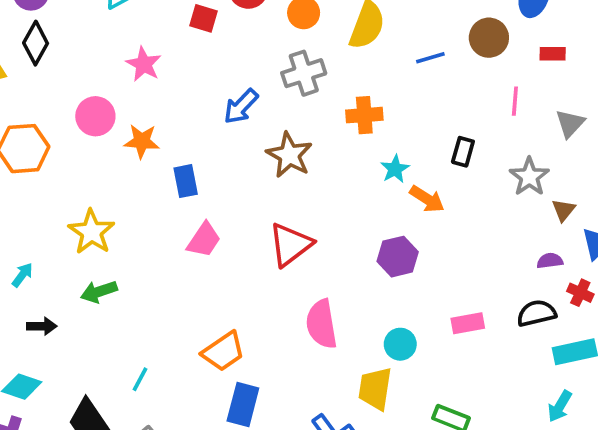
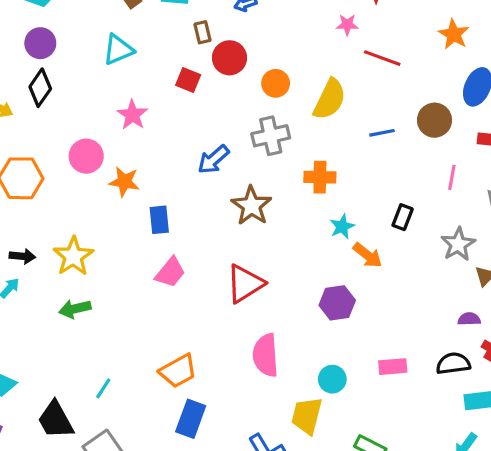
black arrow: (42, 326) -> (22, 256), moved

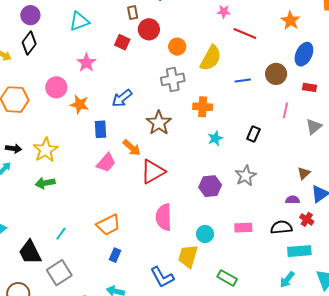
blue arrow: (213, 160) -> (122, 98), moved
gray star: (458, 244) -> (246, 176), moved
orange arrow: (367, 255) -> (132, 148), moved
blue rectangle: (191, 419) -> (115, 255), size x0.6

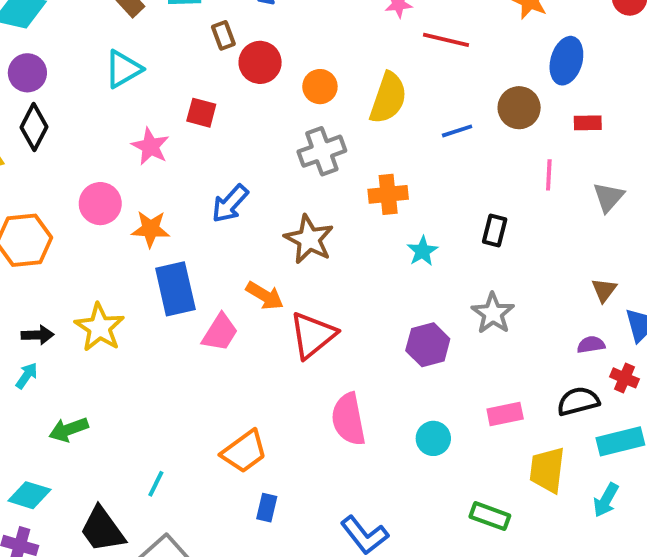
red square: (122, 42) -> (201, 113), moved
blue rectangle: (100, 129) -> (175, 289), moved, size x1.5
green arrow: (45, 183) -> (69, 429), moved
yellow trapezoid: (188, 256) -> (547, 470), moved

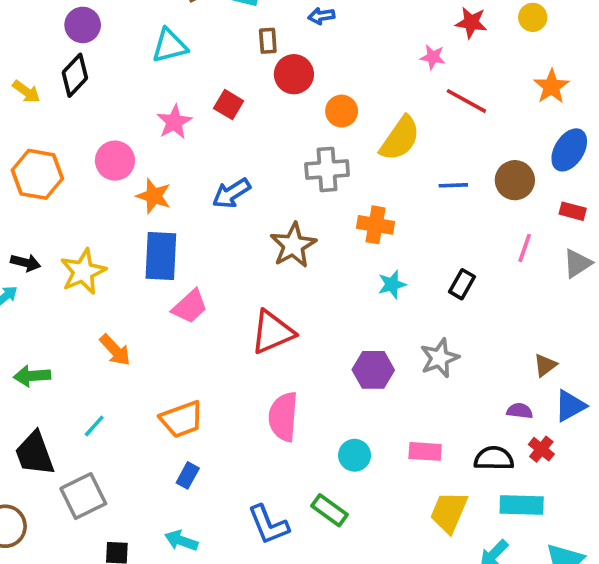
gray triangle: (609, 197) -> (577, 263), moved
orange arrow: (265, 296) -> (115, 350), moved
green arrow: (69, 429) -> (32, 376), moved
green rectangle: (490, 516) -> (329, 510), moved

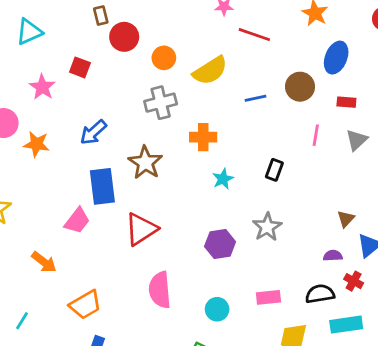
yellow semicircle: (400, 138) -> (210, 71), turned 33
blue rectangle: (161, 256) -> (102, 186), moved
orange arrow: (115, 350) -> (44, 262), moved

